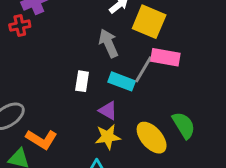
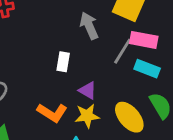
cyan rectangle: (122, 81) -> (147, 69), moved
orange L-shape: (42, 139) -> (52, 113), moved

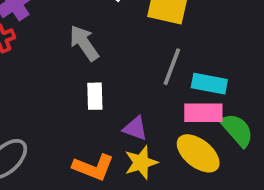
gray arrow: (89, 26) -> (84, 43), moved
pink rectangle: (144, 40) -> (203, 113), moved

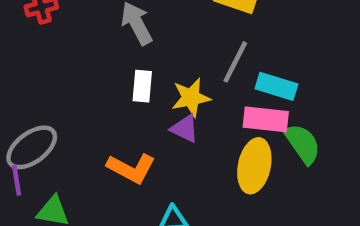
yellow ellipse: (198, 153) -> (254, 166), turned 57
yellow star: (141, 163) -> (191, 98), moved

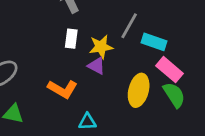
pink rectangle: (266, 119) -> (170, 70), moved, turned 32
green semicircle: (302, 144) -> (174, 95), moved

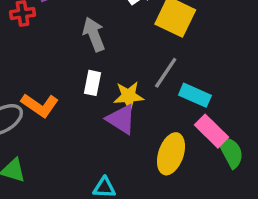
purple triangle: (96, 66) -> (121, 119), size x1.4
orange L-shape: (63, 89) -> (40, 105), moved
green semicircle: (174, 95) -> (231, 152), moved

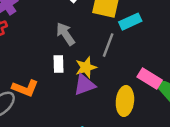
gray arrow: (94, 34) -> (65, 34), moved
cyan rectangle: (195, 95) -> (130, 22), moved, turned -35
purple triangle: (121, 119) -> (84, 85), turned -40

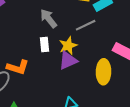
gray line: (108, 45) -> (86, 25), turned 48

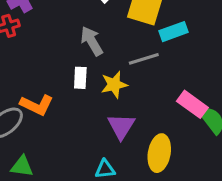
purple triangle: (68, 61) -> (121, 126), moved, turned -42
yellow ellipse: (104, 72) -> (159, 153), moved

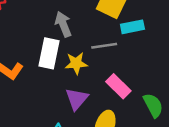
white rectangle: (80, 78) -> (49, 53), size x1.6
pink rectangle: (192, 104) -> (118, 86), moved

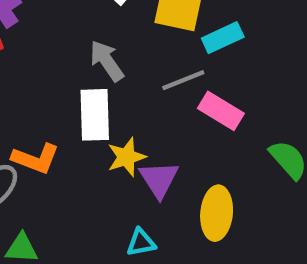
yellow star: (76, 63) -> (126, 157), moved
pink rectangle: (118, 86) -> (221, 111), moved

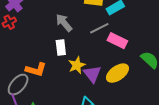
white rectangle: (95, 115) -> (61, 47), size x0.7
yellow ellipse: (217, 213) -> (117, 73), moved, turned 55

